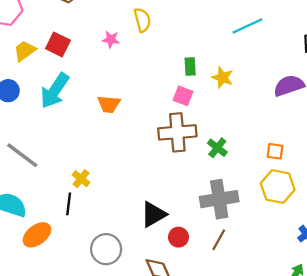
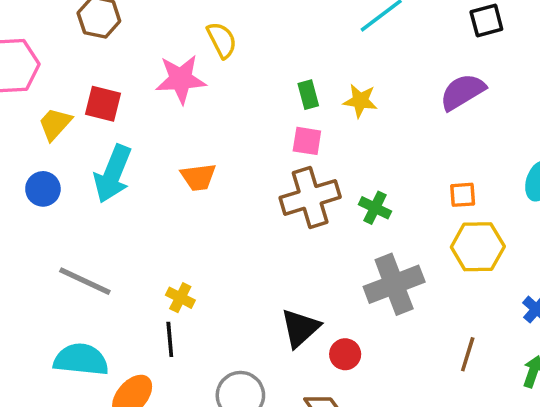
pink star: (111, 39) -> (181, 79), size x1.8
brown line: (219, 240) -> (468, 354), moved

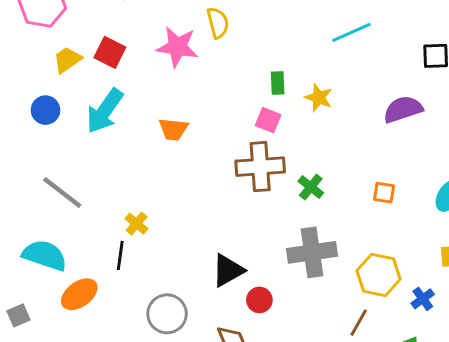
yellow hexagon: (478, 247) -> (379, 275), moved

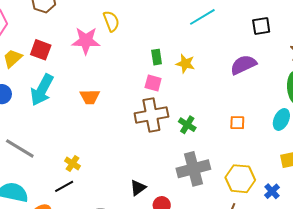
black line: (120, 255) -> (64, 186), turned 60
black triangle: (228, 270) -> (138, 188), size x0.7

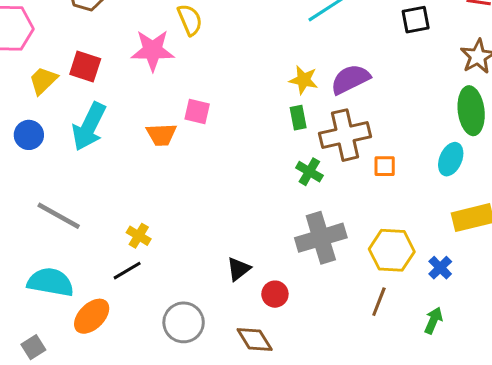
green rectangle: (157, 57) -> (298, 118), moved
purple semicircle: (243, 65) -> (350, 79), moved
pink square: (153, 83) -> (197, 111), moved
brown cross: (151, 115) -> (345, 135), moved

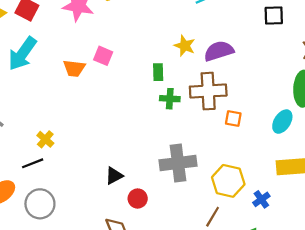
green rectangle: (298, 118) -> (158, 72), moved
green cross: (309, 172) -> (170, 99), moved, turned -36
gray circle: (184, 322) -> (40, 204), moved

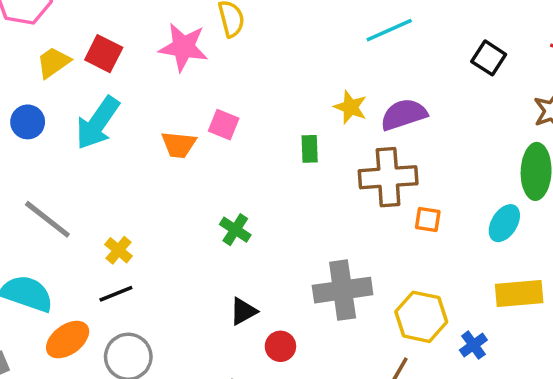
black square: (274, 15) -> (489, 58), turned 35
green cross: (170, 99) -> (235, 230), moved, turned 30
yellow cross: (45, 139) -> (118, 250), moved

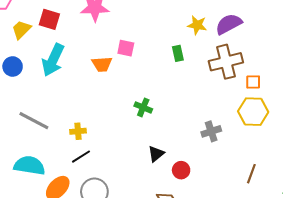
yellow cross: (118, 250) -> (78, 131), turned -35
gray cross: (343, 290) -> (211, 131), size x0.6
yellow hexagon: (421, 317) -> (253, 112), moved

